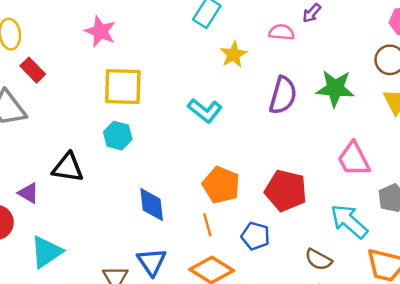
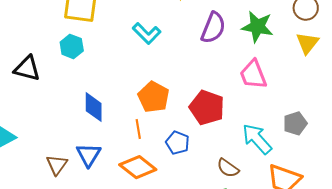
pink trapezoid: (354, 159) -> (253, 75), moved

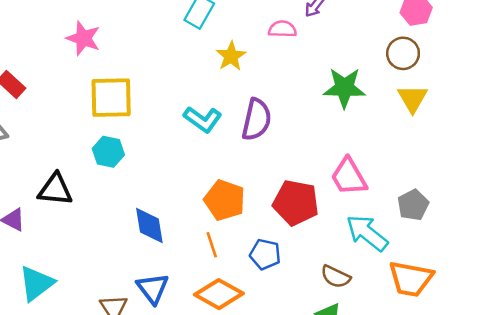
purple semicircle: (213, 28) -> (257, 120), moved
pink trapezoid: (253, 75) -> (349, 177), moved

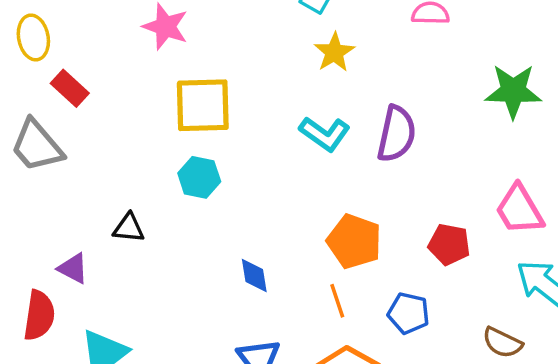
yellow star: (231, 56) -> (334, 52), moved
black triangle: (55, 190) -> (129, 228), size x0.7
red pentagon: (296, 203) -> (449, 244), size x0.7
blue diamond: (149, 226) -> (254, 275), size x0.7

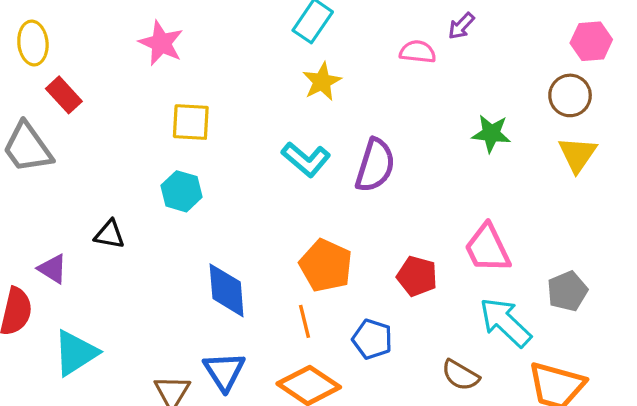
green star: (513, 91) -> (491, 134), size x0.7
yellow square: (203, 105) -> (191, 122), size x0.7
blue diamond: (254, 275) -> (227, 290), size x1.6

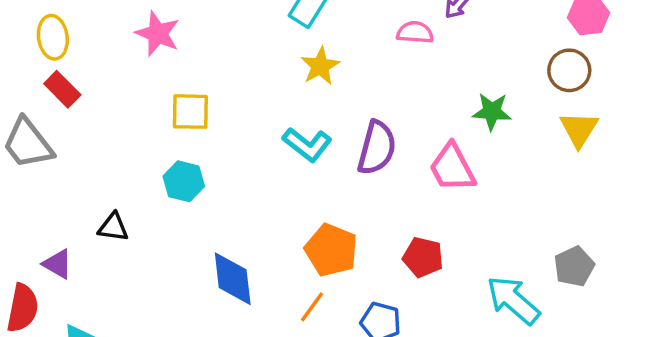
yellow ellipse: (33, 43) -> (53, 37), moved
pink trapezoid: (488, 248) -> (452, 168), moved
orange line: (305, 321) -> (312, 307), turned 52

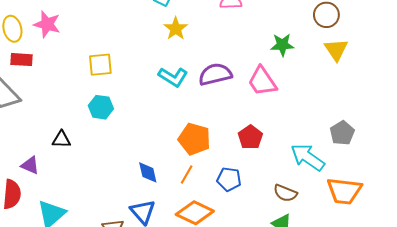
pink star: (158, 34) -> (47, 24), moved
red rectangle: (62, 89) -> (21, 60), turned -35
purple semicircle: (377, 148) -> (215, 74), turned -112
red pentagon: (423, 257) -> (250, 137), turned 30
blue diamond: (233, 279) -> (148, 172), moved, size x0.7

